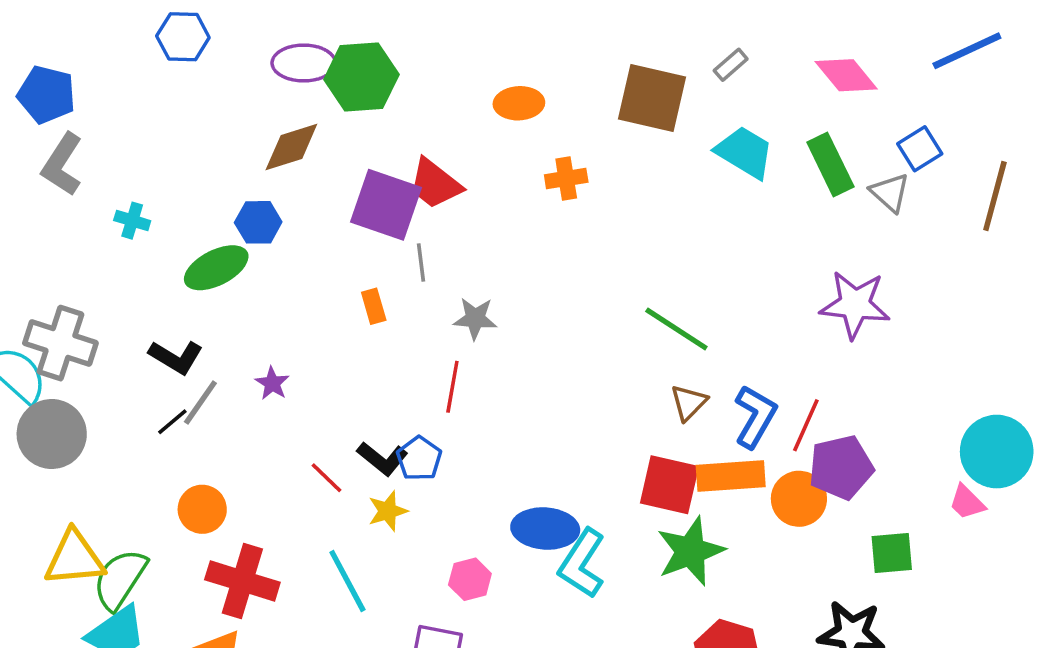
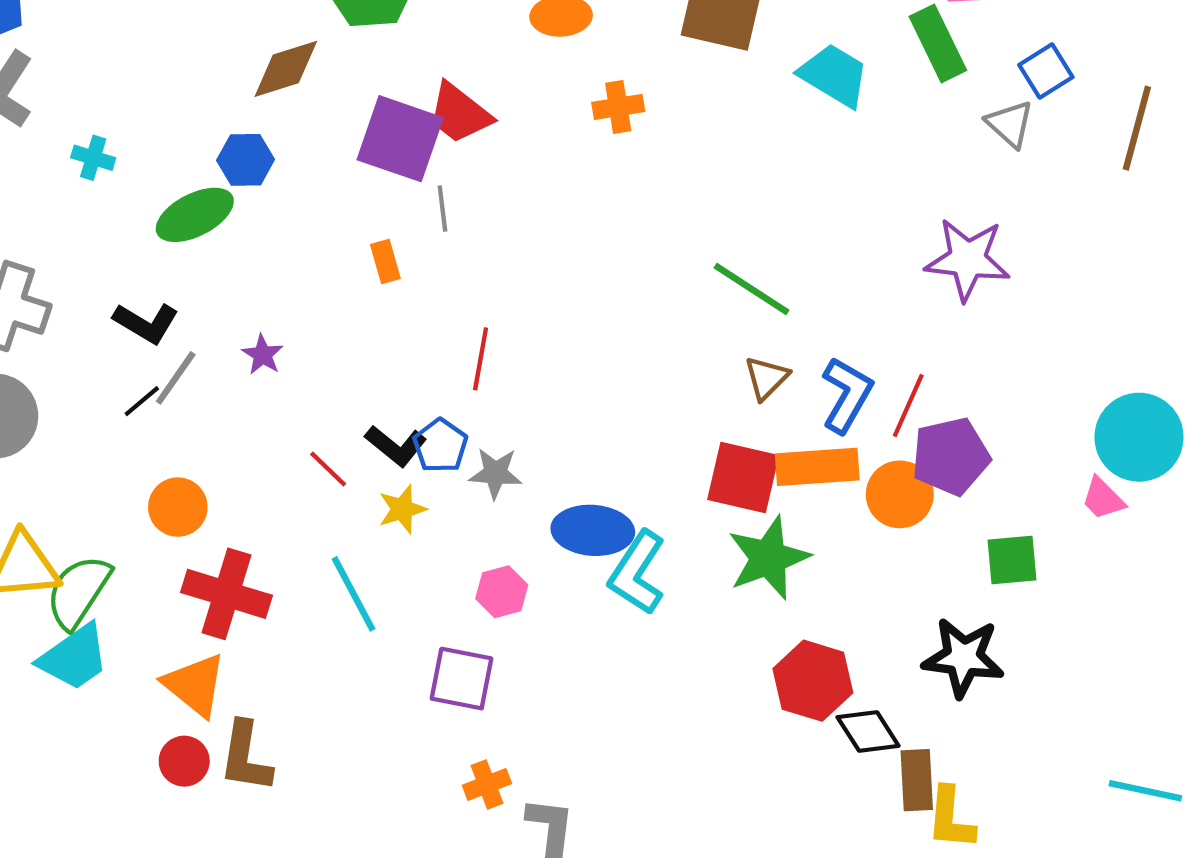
green rectangle: (830, 165) -> (938, 43), moved
gray star: (475, 319) -> (495, 473), moved

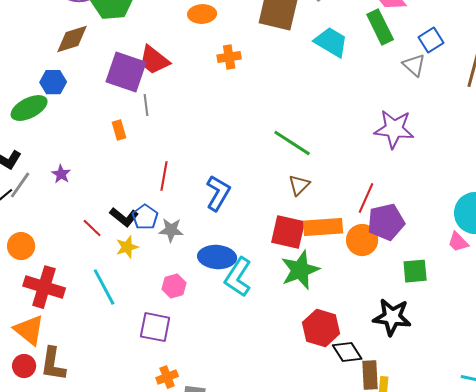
blue L-shape: (847, 395) -> (218, 193), moved

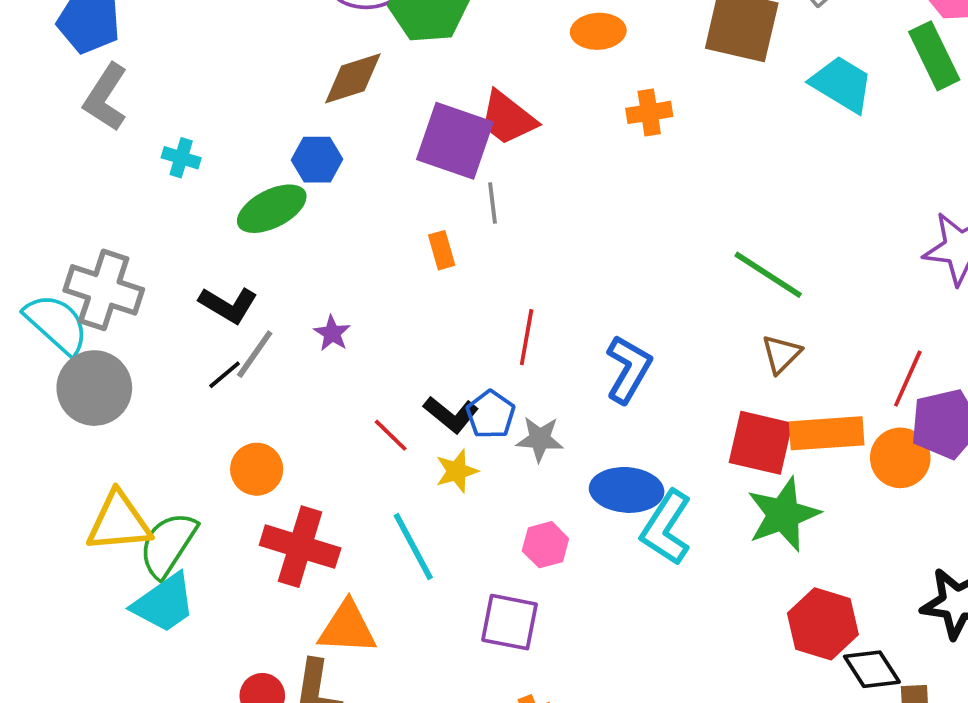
orange triangle: (29, 330) -> (347, 628), moved, turned -36

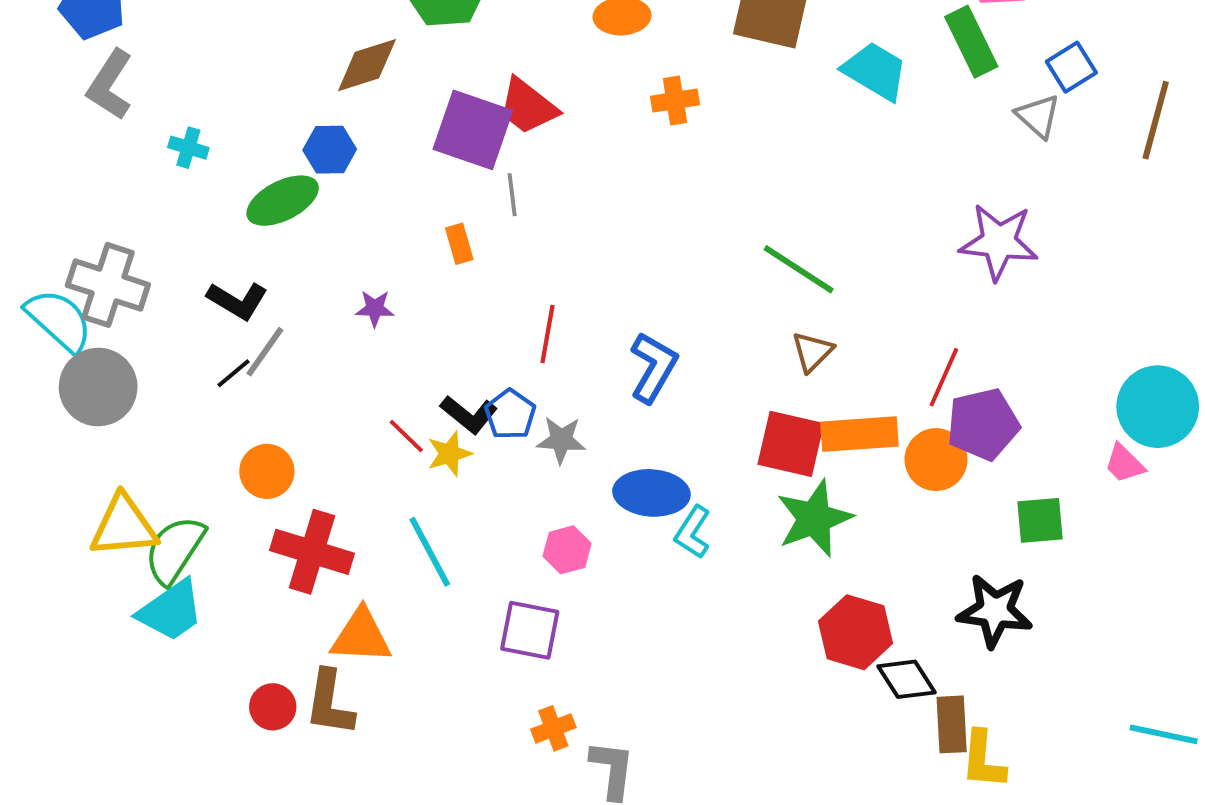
purple star: (332, 333) -> (375, 308), moved, turned -30
yellow star: (457, 471) -> (449, 454), moved
cyan L-shape: (666, 528) -> (693, 532), size x0.7

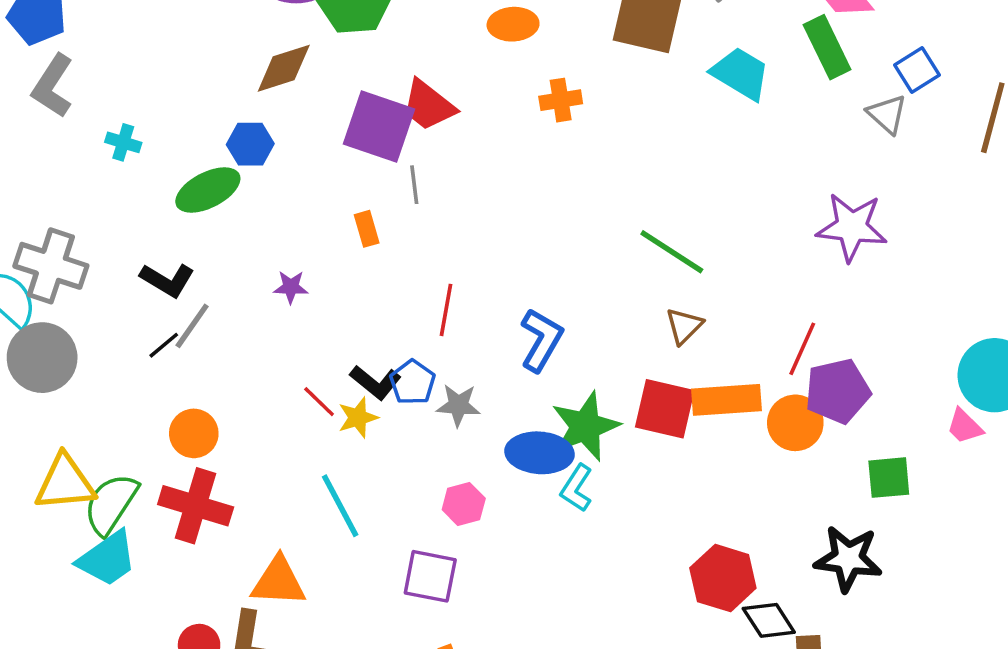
green star: (814, 518) -> (585, 426), moved
red cross: (312, 552) -> (196, 506), moved

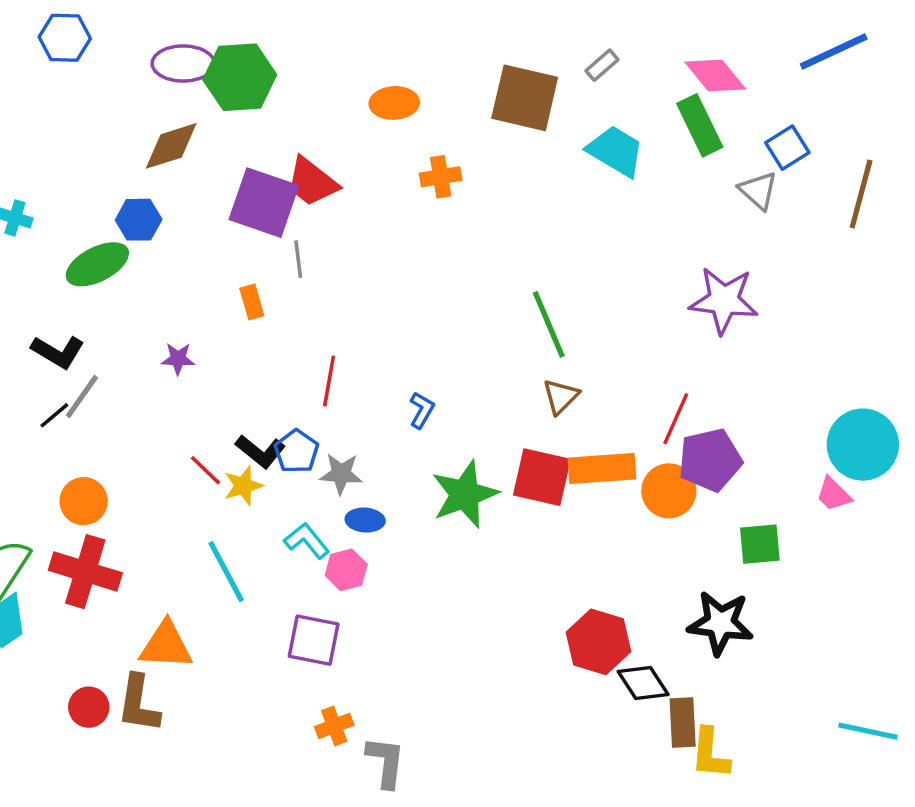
green line: (672, 252) -> (549, 324), turned 34
blue L-shape: (541, 340) -> (422, 410), size x0.6
blue ellipse: (540, 453) -> (365, 520), moved, size x0.6
cyan L-shape: (577, 488) -> (307, 541), moved, turned 108

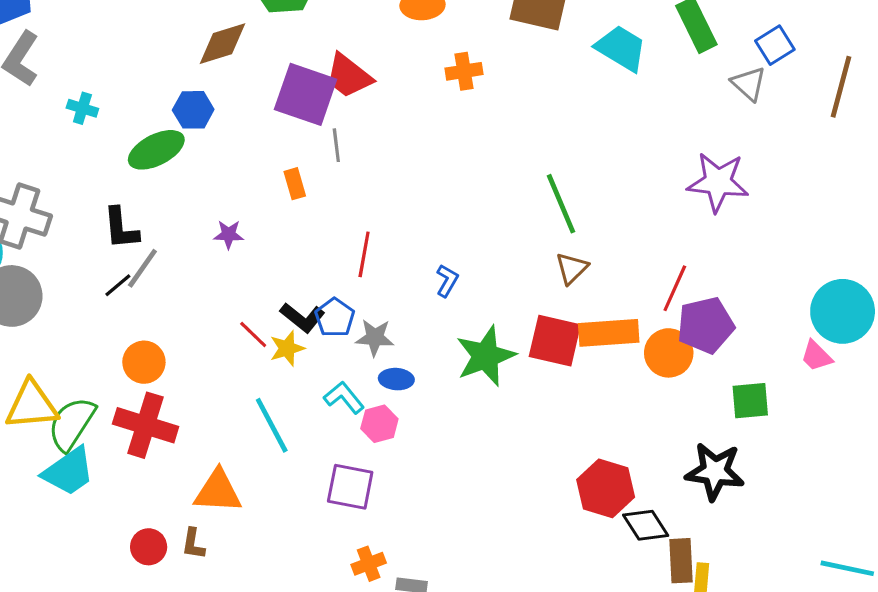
black L-shape: (58, 352) -> (121, 228), turned 54
brown L-shape: (139, 704) -> (193, 544), size x0.6

